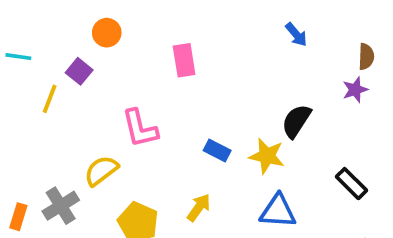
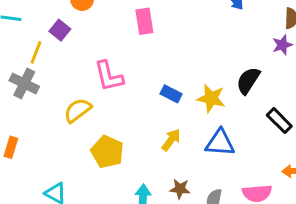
black semicircle: (296, 121) -> (248, 81), moved
gray cross: (61, 206) -> (24, 84), moved, turned -32
yellow arrow: (199, 207) -> (171, 140), moved

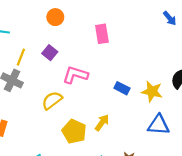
purple square: (60, 30) -> (50, 53), moved
pink L-shape: (109, 76) -> (75, 75), turned 120
yellow arrow: (171, 140) -> (102, 123), moved

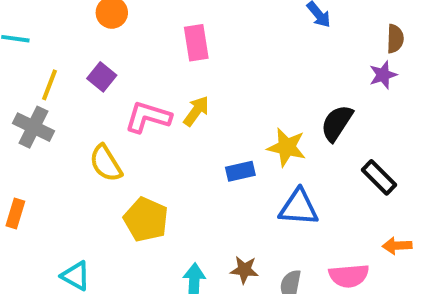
blue rectangle: (122, 88) -> (240, 171), moved, turned -40
yellow semicircle: (52, 100) -> (106, 163), turned -85
yellow arrow: (102, 123) -> (196, 111), moved

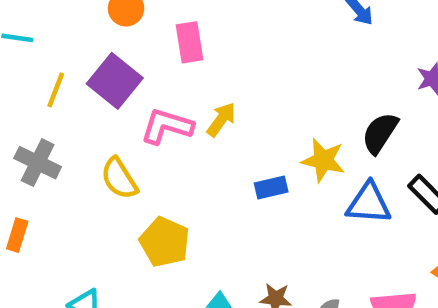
pink rectangle: (196, 43) -> (190, 42), moved
purple square: (102, 77) -> (115, 81), size x1.6
gray cross: (33, 127) -> (38, 163), moved
blue triangle: (299, 207) -> (369, 203), moved

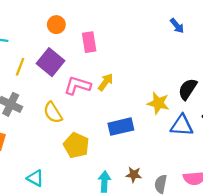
blue rectangle: (271, 187) -> (121, 127), moved, size x1.5

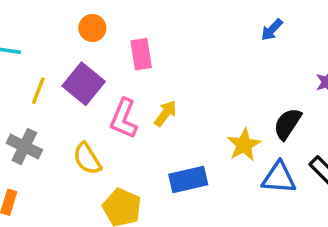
blue arrow: (177, 26) -> (272, 30), turned 84
pink L-shape: (77, 86) -> (124, 119), turned -84
yellow star: (158, 103) -> (244, 145), turned 30

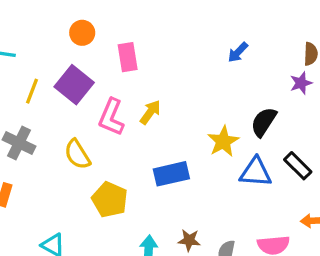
blue arrow: (272, 30) -> (238, 52), moved

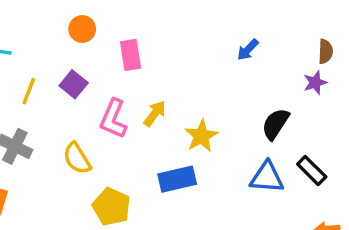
purple square: (74, 85) -> (74, 84), size x0.7
yellow star: (223, 141) -> (201, 136), moved

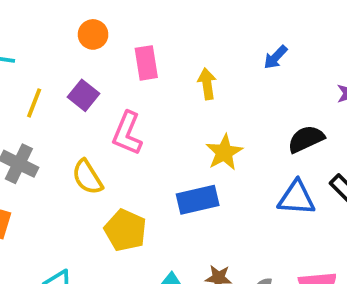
yellow arrow: (155, 114) -> (207, 84), moved, turned -44
black semicircle: (275, 124) -> (306, 139), turned 32

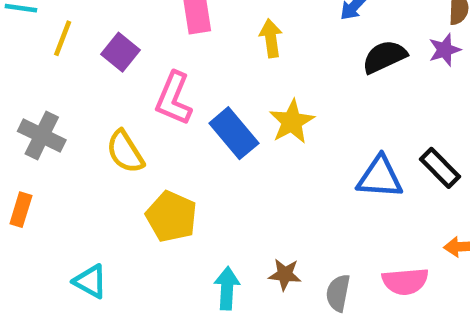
yellow line: (34, 103) -> (63, 38), moved
black semicircle: (306, 139) -> (384, 57), moved
blue rectangle: (198, 200) -> (234, 133), moved, turned 63

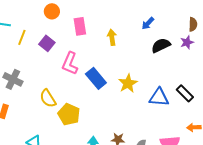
yellow star: (292, 122) -> (128, 83), moved
yellow semicircle: (125, 152) -> (48, 98), moved

